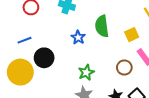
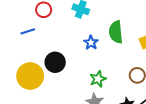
blue line: (25, 40) -> (28, 31), moved

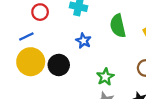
blue star: (91, 43) -> (83, 41), moved
yellow circle: (30, 76) -> (31, 62), moved

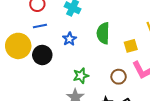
blue line: (26, 36) -> (40, 26), moved

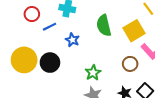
blue line: (40, 26) -> (50, 27), moved
yellow square: (131, 46) -> (134, 31), size x1.5

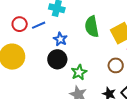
red circle: (32, 14) -> (20, 24), moved
black circle: (50, 63) -> (57, 59), moved

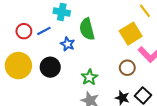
green semicircle: (92, 27) -> (87, 29), moved
black circle: (57, 59) -> (50, 67), moved

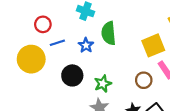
blue line: (44, 31) -> (57, 43), moved
black circle: (50, 67) -> (72, 75), moved

